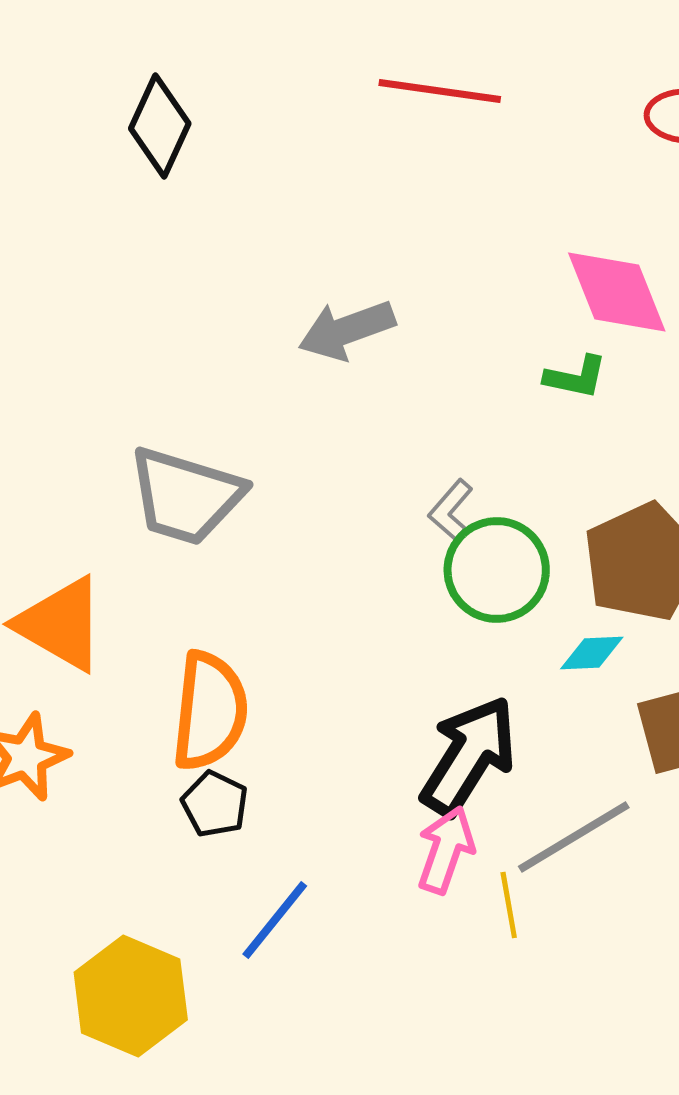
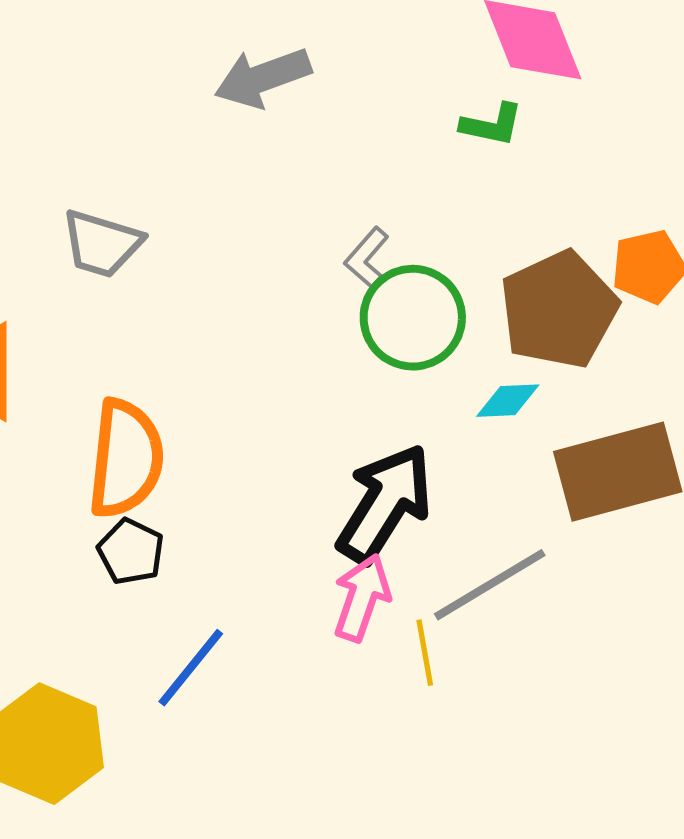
gray trapezoid: (186, 496) -> (102, 244), size x0.7

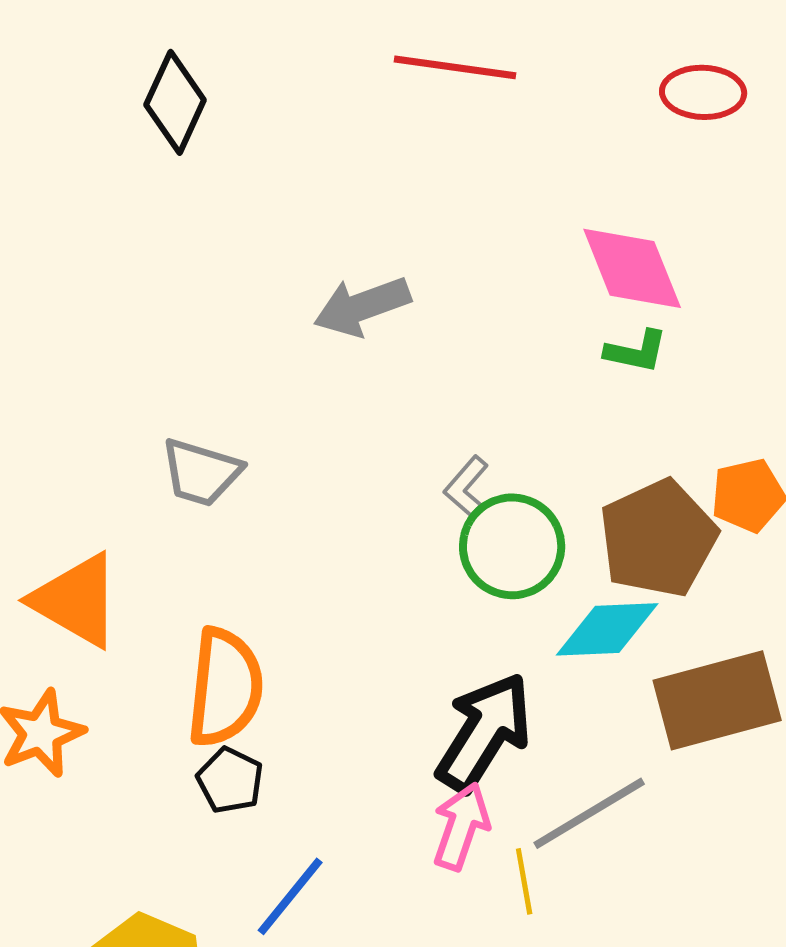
green L-shape: (492, 125) -> (636, 351), moved
cyan diamond: (508, 401) -> (607, 629), size x1.6

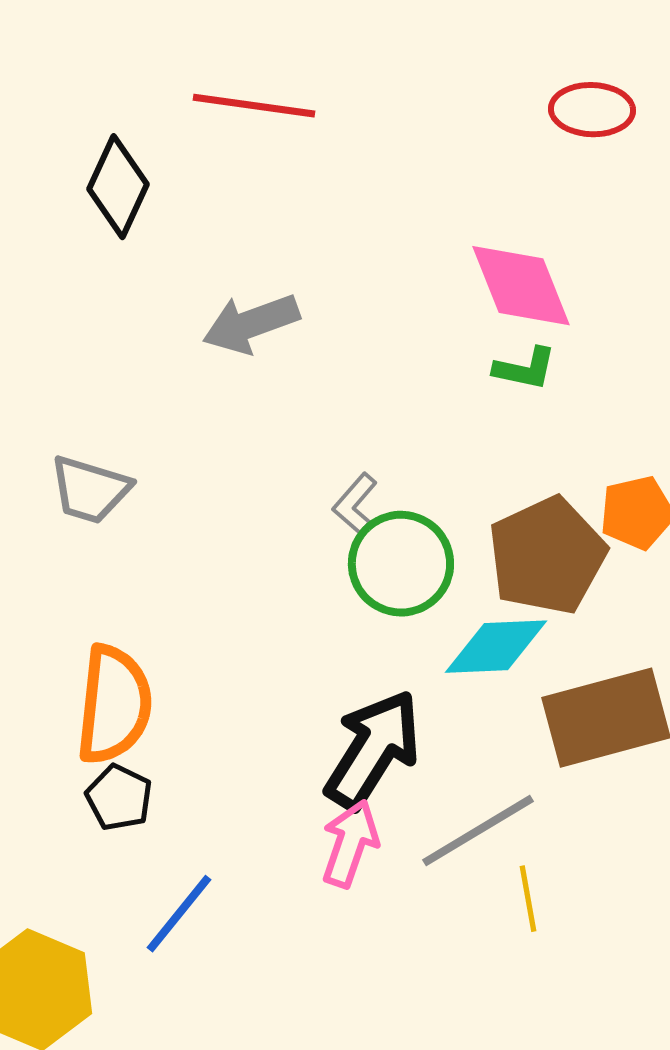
red line: (455, 67) -> (254, 106), moved
black diamond: (175, 102) -> (118, 187), moved
yellow line: (524, 881) -> (528, 899), moved

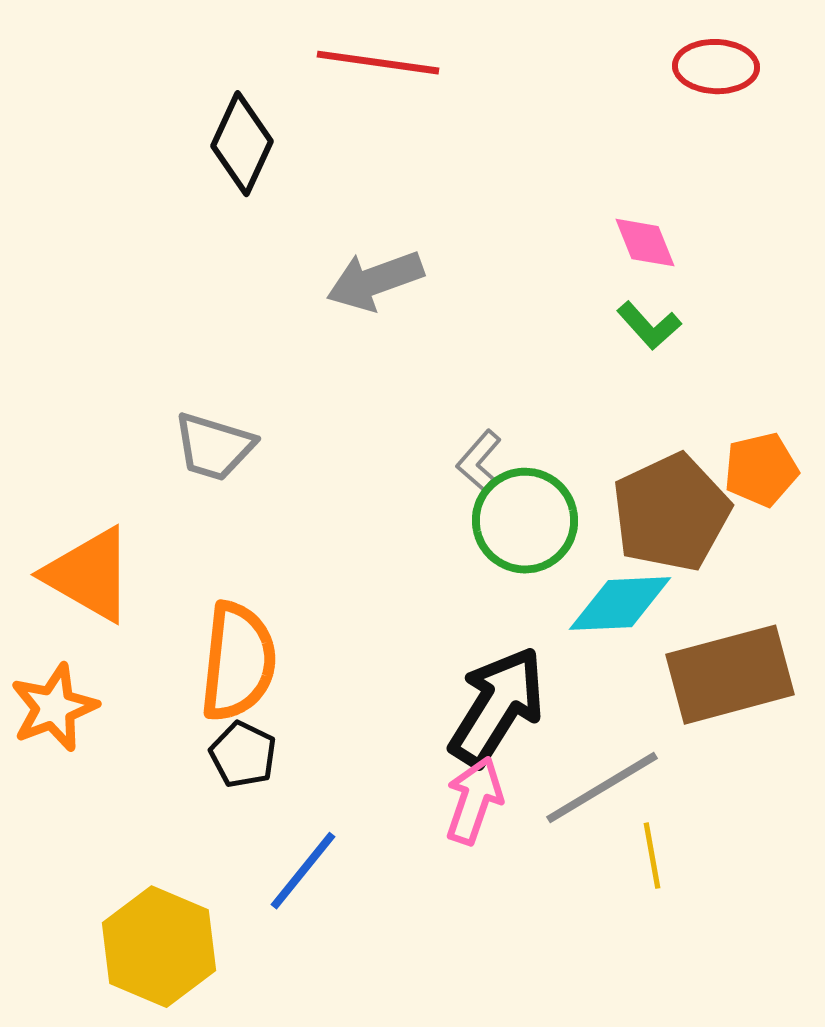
pink diamond: (521, 286) -> (645, 243), size x0.6
green L-shape: (525, 369) -> (649, 326), turned 36

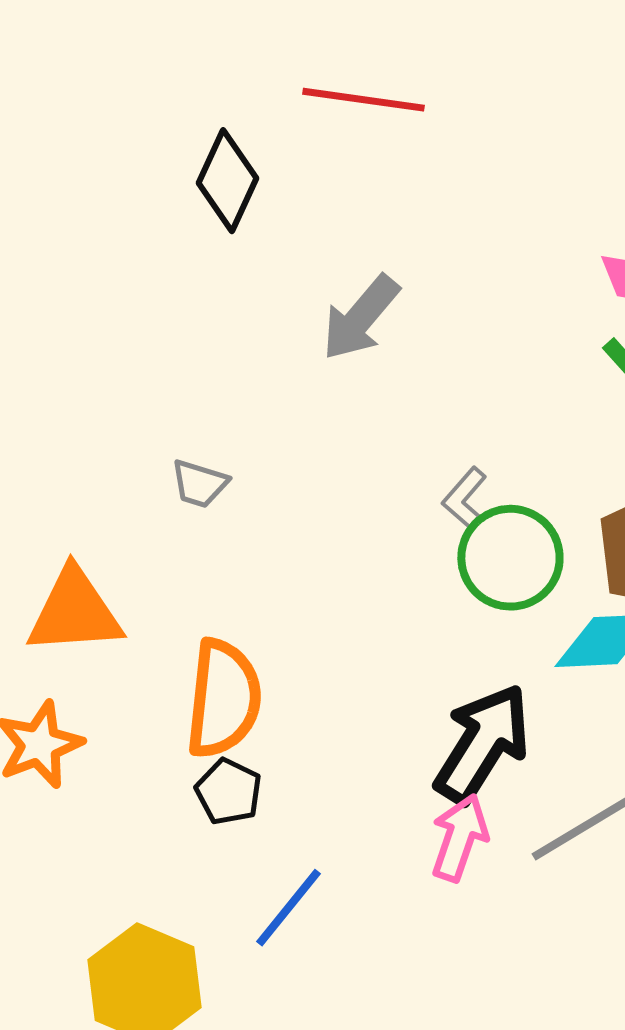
gray arrow: (375, 281) -> (360, 318), turned -30
gray trapezoid: (214, 447) -> (199, 484), size x0.7
orange triangle: (89, 575) -> (74, 612), turned -34

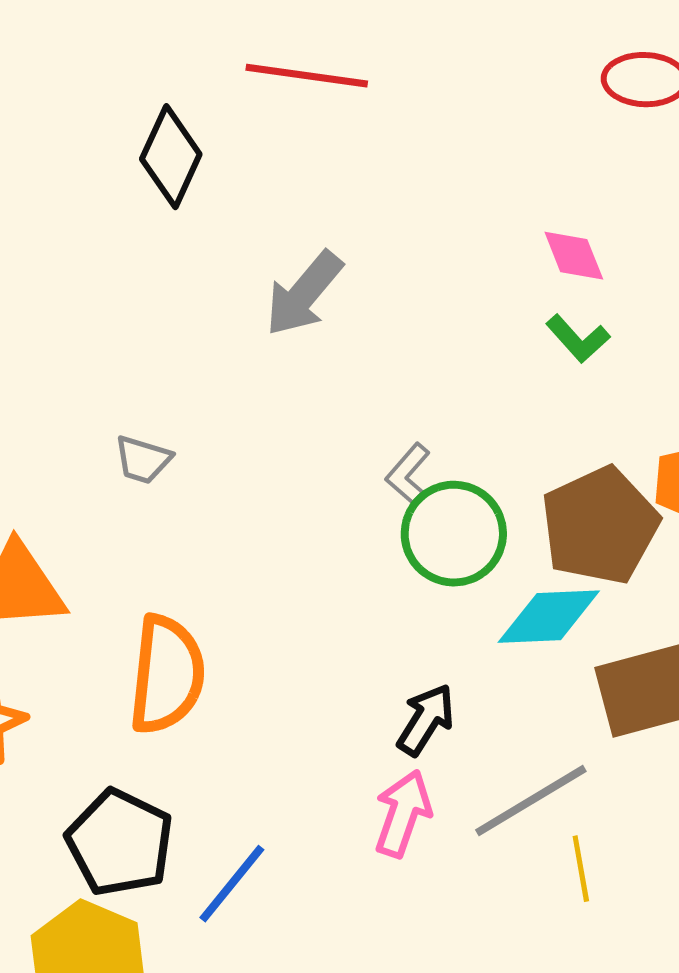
black arrow: (482, 744) -> (426, 720), size x0.6
black pentagon: (228, 792) -> (120, 843), moved, size x1.6

